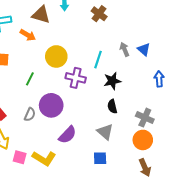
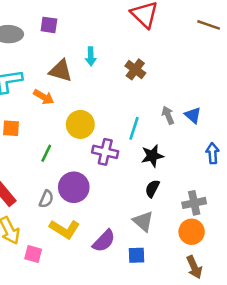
black semicircle: (112, 106) -> (152, 189), turned 40
gray cross: (145, 118) -> (194, 203), turned -36
purple semicircle: (67, 135) -> (104, 241), moved
yellow L-shape: (44, 158) -> (65, 229), moved

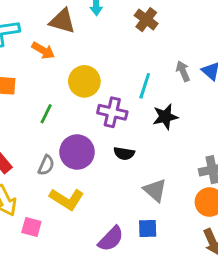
black semicircle: (152, 189) -> (124, 153), moved, turned -108
purple semicircle: (104, 241) -> (111, 239), moved

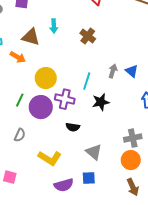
gray arrow: (183, 71) -> (113, 71), turned 40
purple circle: (77, 152) -> (41, 107), moved
yellow L-shape: (67, 199) -> (50, 158), moved
purple semicircle: (111, 239) -> (64, 185), turned 30

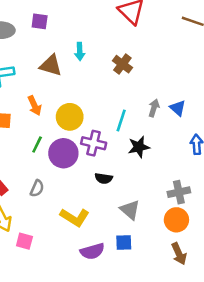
orange arrow: (18, 57) -> (35, 106), moved, turned 35

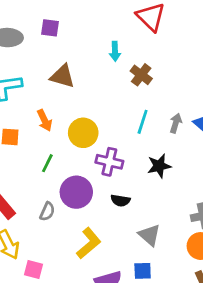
cyan arrow: (80, 52) -> (115, 51), moved
cyan line: (121, 121) -> (143, 122), moved
purple circle: (63, 153) -> (76, 192), moved
yellow L-shape: (75, 217) -> (89, 243), turned -72

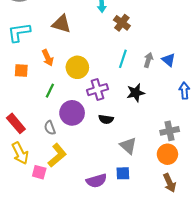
purple cross: (109, 162) -> (97, 90), turned -30
gray semicircle: (47, 211) -> (50, 128), turned 136
yellow L-shape: (89, 243) -> (57, 155), moved

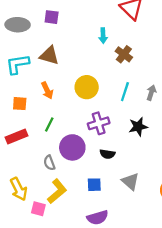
brown triangle: (61, 24) -> (49, 55), moved
yellow circle: (77, 67) -> (87, 87), moved
red rectangle: (16, 123) -> (16, 136), moved, turned -72
blue square: (123, 173) -> (94, 185), moved

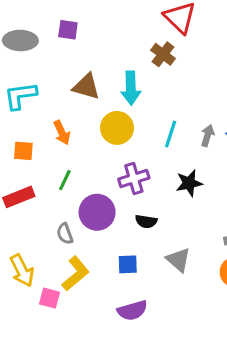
cyan arrow: (103, 36) -> (131, 88), moved, size x1.5
brown cross: (124, 54) -> (163, 54), moved
brown triangle: (49, 55) -> (86, 86), moved

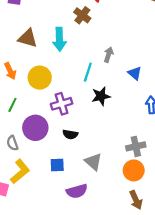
yellow circle: (117, 128) -> (40, 78), moved
gray arrow: (207, 136) -> (109, 55), moved
black star: (189, 183) -> (101, 96), moved
purple semicircle: (132, 310) -> (77, 191), moved

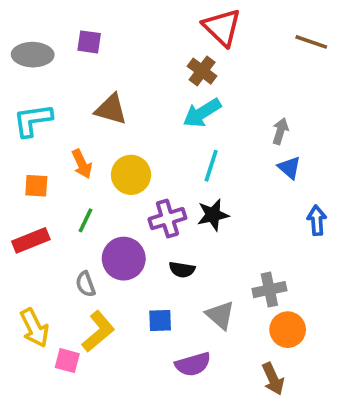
cyan arrow: (59, 39) -> (202, 113), moved, turned 60
gray arrow: (109, 55) -> (280, 131), moved
black star: (101, 96) -> (213, 215), moved
gray cross: (136, 146) -> (269, 290), moved
brown arrow: (136, 200) -> (273, 379), moved

